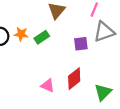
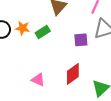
pink triangle: (48, 85) -> (38, 80), moved

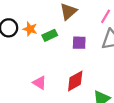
purple square: (81, 40) -> (79, 43), moved

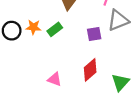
purple square: (79, 43) -> (94, 34), moved

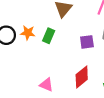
green rectangle: (55, 29) -> (49, 36), turned -32

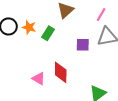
red diamond: (82, 77) -> (61, 72), moved, turned -60

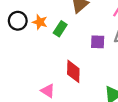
pink triangle: (39, 79) -> (48, 91), moved

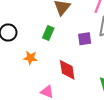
orange star: (40, 22) -> (30, 58), moved

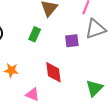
orange star: (30, 58) -> (11, 70), moved

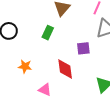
purple square: (72, 41) -> (83, 48), moved

